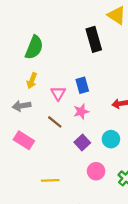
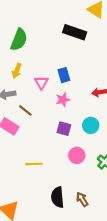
black rectangle: (94, 39) -> (75, 32), turned -55
brown line: (55, 122) -> (25, 110), moved
purple square: (82, 143) -> (64, 129), turned -32

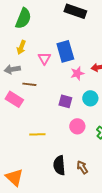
blue rectangle: (64, 75) -> (65, 51), size x1.5
pink star: (63, 100) -> (77, 73), moved
brown line: (25, 110) -> (29, 84), turned -32

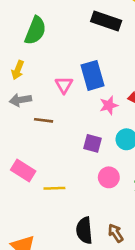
yellow arrow: (21, 47) -> (18, 70), moved
pink rectangle: (14, 99) -> (23, 171), moved

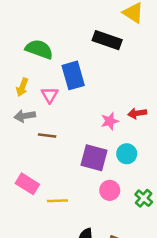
green semicircle: (35, 31) -> (39, 49), turned -92
blue rectangle: (92, 75) -> (73, 75), moved
pink triangle: (64, 85) -> (50, 95), moved
purple square: (92, 143) -> (94, 158), size x1.5

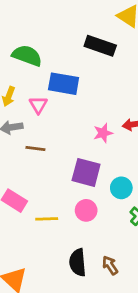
blue rectangle: (73, 75) -> (64, 84), turned -64
cyan circle: (127, 154) -> (121, 188), moved
pink circle: (110, 190) -> (86, 210), moved

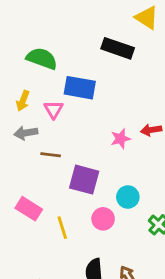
purple square: (86, 172) -> (84, 180), moved
cyan circle: (121, 188) -> (128, 197), moved
yellow line: (47, 219) -> (62, 228), turned 75

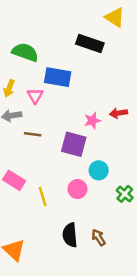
purple square: (84, 180) -> (74, 144), moved

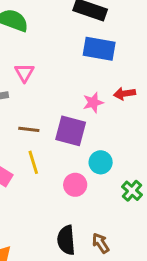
blue rectangle: (58, 77) -> (99, 49), moved
brown line: (33, 134) -> (29, 129), moved
yellow line: (43, 196) -> (33, 162), moved

